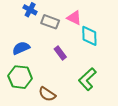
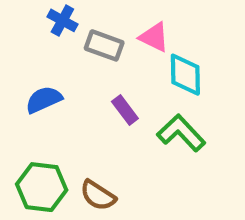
green hexagon: (20, 77) -> (42, 187), moved
green L-shape: (87, 79) -> (181, 133), moved, turned 90

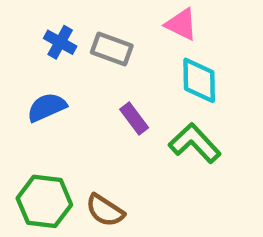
blue cross: (62, 20) -> (60, 42), moved
pink triangle: (154, 37) -> (181, 24), moved

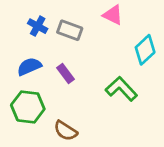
cyan diamond: (199, 80) -> (145, 50), moved, turned 48
purple rectangle: (134, 118) -> (66, 74), moved
green hexagon: (44, 201) -> (28, 107), moved

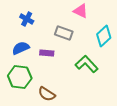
gray rectangle: (70, 30) -> (64, 33), moved
purple rectangle: (66, 74) -> (47, 53), turned -48

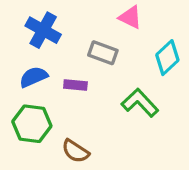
blue cross: (27, 19) -> (43, 30), size x1.5

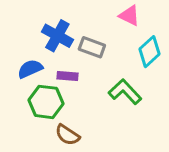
pink triangle: (130, 17) -> (129, 16), moved
blue cross: (43, 30) -> (57, 36), moved
green hexagon: (32, 124) -> (46, 102), moved

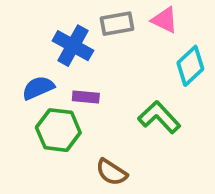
gray rectangle: (92, 47) -> (117, 24), moved, turned -30
brown semicircle: (67, 135) -> (111, 172), moved

